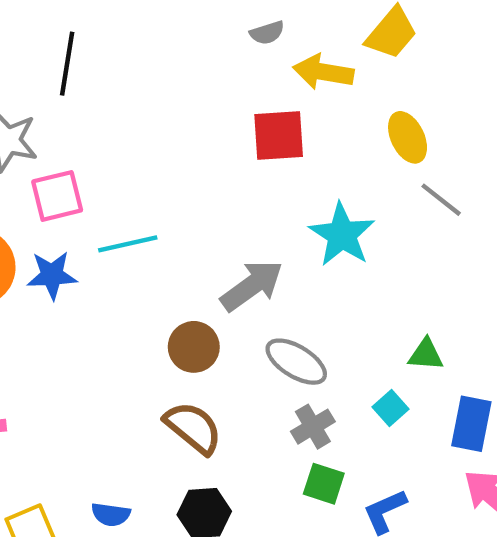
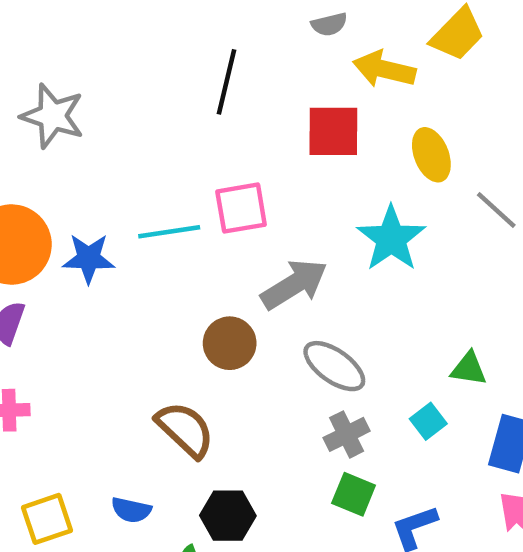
black line: (67, 64) -> (226, 82), moved
yellow ellipse: (408, 137) -> (431, 155), moved
pink square: (57, 196) -> (241, 208), moved
brown semicircle: (193, 428) -> (185, 430), moved

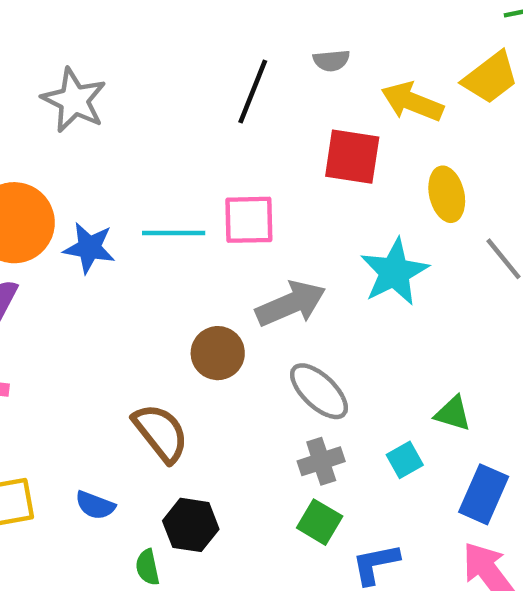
gray semicircle: (329, 24) -> (331, 61), moved

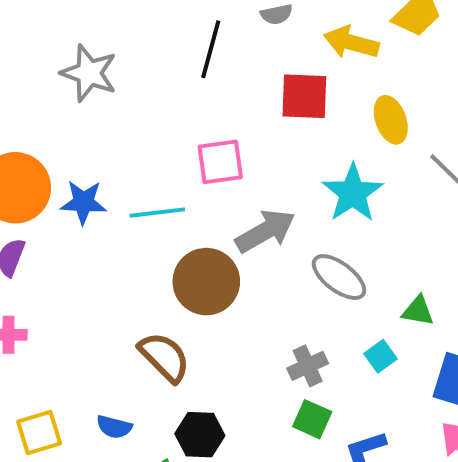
gray star: (74, 100) -> (89, 73), moved
cyan line: (174, 233) -> (157, 213), moved
brown circle: (218, 353) -> (206, 282), size x1.4
gray ellipse: (319, 391) -> (339, 277), moved

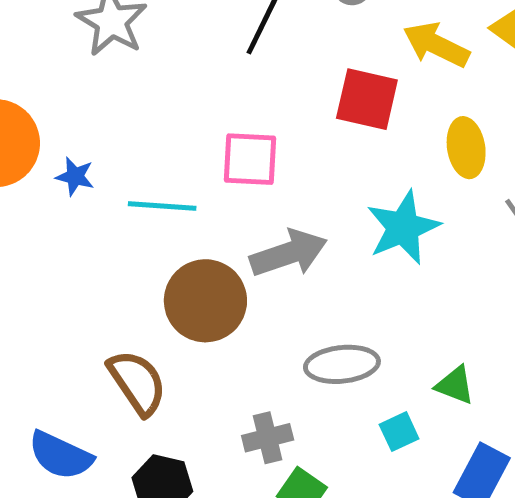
blue star: (83, 202) -> (75, 176), size x0.7
gray ellipse: (339, 277) -> (342, 364), moved, turned -54
gray cross: (308, 366) -> (268, 438), moved
blue semicircle: (114, 427) -> (60, 455), size x1.5

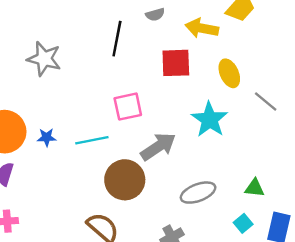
cyan square: (399, 432) -> (243, 223), moved

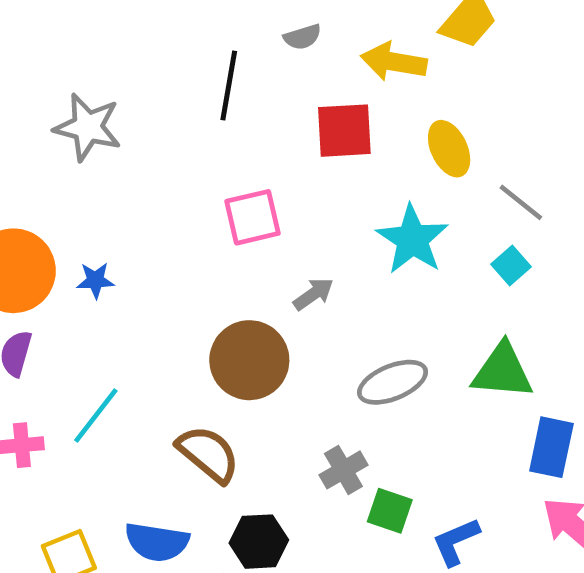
cyan line: (92, 140) -> (96, 415), moved, turned -40
gray arrow: (158, 147) -> (313, 294), size x0.6
green triangle: (255, 188) -> (502, 371), size x1.6
cyan square: (243, 223) -> (511, 266), moved

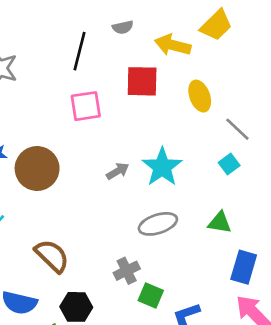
pink square: (252, 217) -> (86, 106), moved
cyan star: (412, 239) -> (162, 167), moved
brown circle: (249, 360) -> (37, 168), moved
green triangle: (502, 371) -> (220, 223), size x0.7

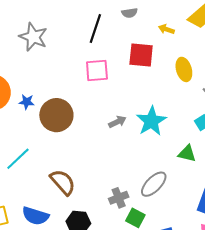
yellow arrow: (173, 45) -> (166, 29), size x0.6
green triangle: (220, 223) -> (187, 153), moved
gray ellipse: (158, 224) -> (154, 184), moved, turned -32

